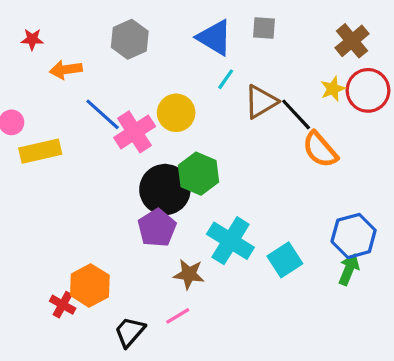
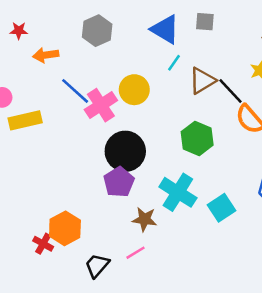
green hexagon: (199, 174) -> (197, 138), moved

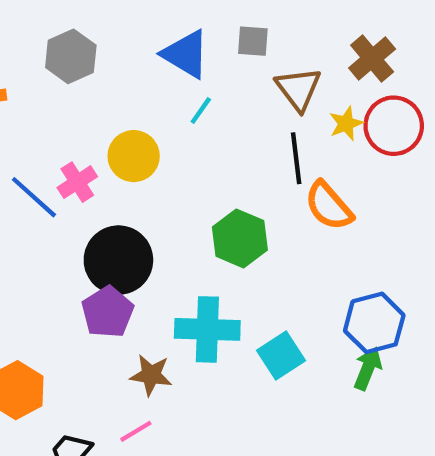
brown triangle: (202, 81) -> (298, 89), moved, turned -36
blue line: (75, 91) -> (34, 197), moved
black line: (231, 91) -> (296, 158), turned 36
pink cross: (101, 105) -> (77, 182), size x0.7
cyan cross: (178, 192) -> (207, 329), turned -30

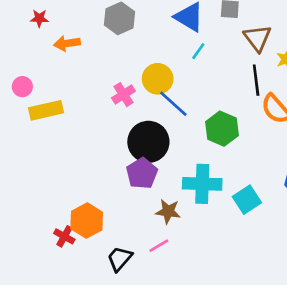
blue line: (34, 197) -> (173, 104), moved

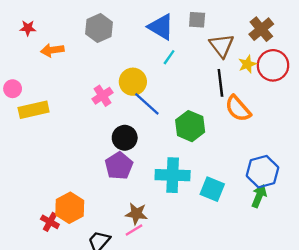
black circle: (148, 142) -> (125, 138), size x0.7
cyan square: (247, 200) -> (212, 189), turned -35
brown star: (168, 211) -> (136, 214), moved

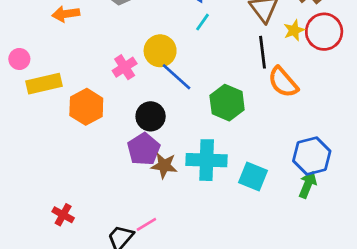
orange hexagon: (70, 208) -> (86, 107), moved
brown star: (136, 214) -> (164, 166), moved
pink line: (134, 230) -> (146, 224), moved

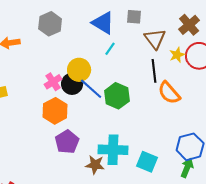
green hexagon: (227, 103) -> (117, 96), moved
orange hexagon: (86, 107) -> (55, 111), moved
black circle: (151, 116) -> (72, 84), moved
brown star: (164, 166) -> (95, 165), moved

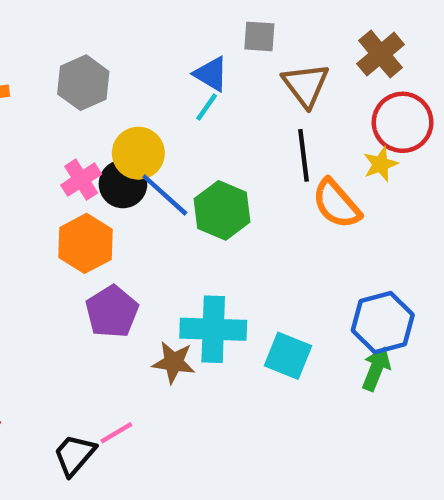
blue triangle: (103, 23) -> (211, 74), moved, size x0.7
gray hexagon: (50, 24) -> (83, 83), moved
yellow star: (177, 55) -> (381, 164), moved

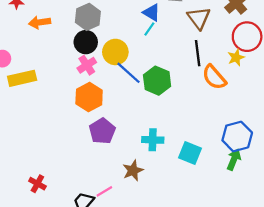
black circle: (123, 184) -> (86, 42), moved
cyan cross: (213, 329) -> (153, 140), size x0.7
brown star: (174, 362) -> (133, 171), moved, turned -30

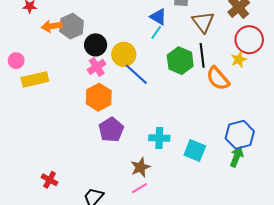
gray hexagon: (88, 17) -> (72, 26), moved
green hexagon: (157, 81) -> (180, 61), moved
pink line: (104, 191) -> (139, 188), moved

